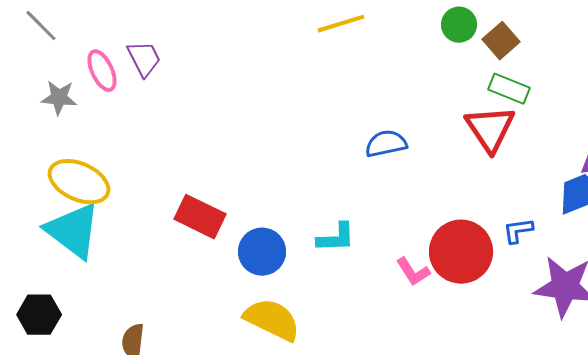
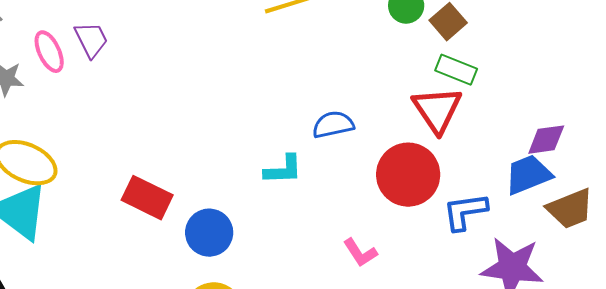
blue L-shape: (518, 231) -> (465, 212), size x1.5
cyan L-shape: (336, 238) -> (283, 170), moved
red circle: (461, 252) -> (408, 175), moved

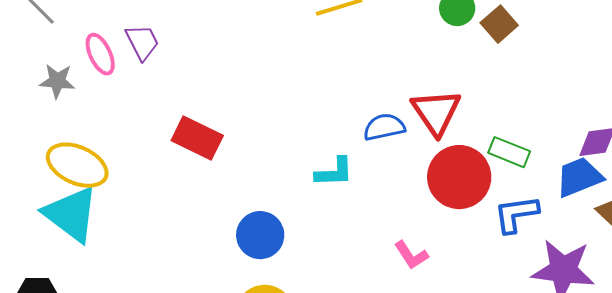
green rectangle: (456, 70) -> (509, 152), moved
red triangle: (437, 110) -> (436, 112), moved
red rectangle: (147, 198) -> (197, 138), moved

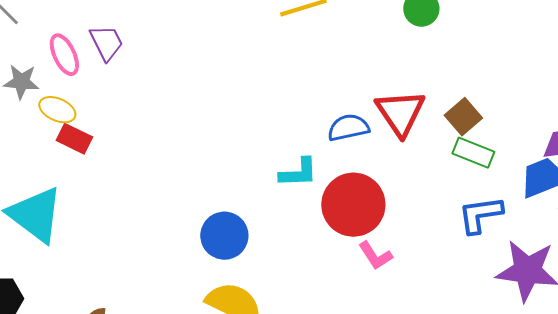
brown square: (499, 24) -> (463, 117), moved
red rectangle: (197, 138) -> (74, 139), moved, size x0.7
yellow ellipse: (77, 165) -> (57, 110), moved, size x0.6
red circle: (459, 177) -> (353, 205), moved

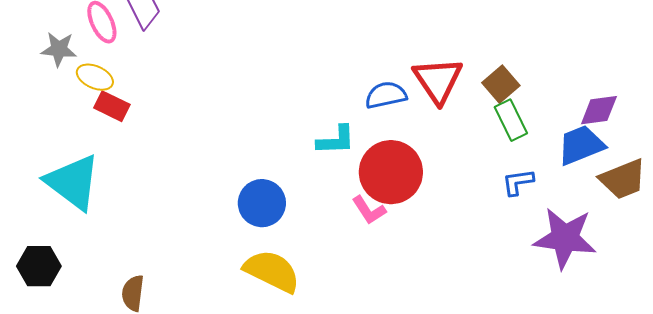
green rectangle: (473, 153) -> (511, 120), turned 42
blue L-shape: (480, 215) -> (518, 182), size x0.7
pink L-shape: (375, 256) -> (369, 210), moved

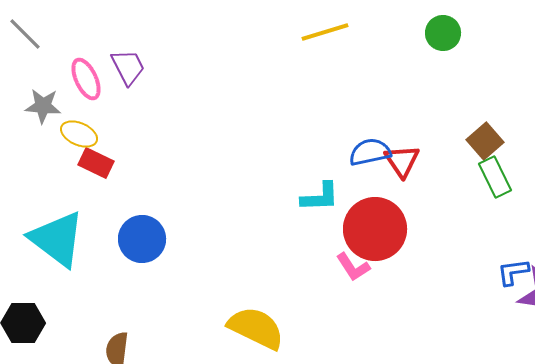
red triangle: (438, 80) -> (402, 161), moved, size x0.7
blue L-shape: (518, 182) -> (513, 272), moved
blue circle: (262, 203) -> (142, 239), moved

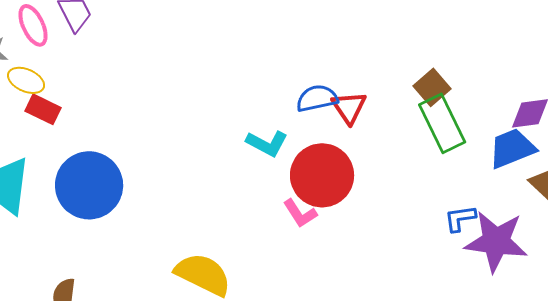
green rectangle: (495, 177) -> (442, 123), size x1.4
cyan L-shape: (320, 197) -> (267, 143), turned 30
blue circle: (142, 239) -> (89, 185), size x1.4

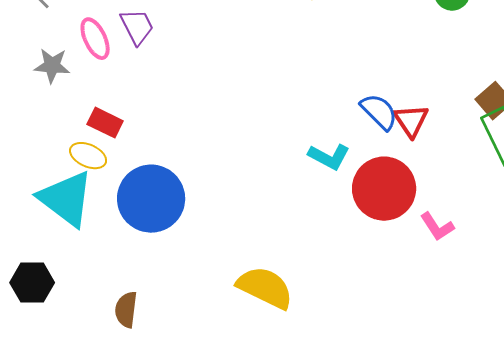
yellow ellipse: (26, 80) -> (88, 156), moved
blue semicircle: (317, 98) -> (379, 112), turned 57
pink L-shape: (300, 213) -> (437, 227), moved

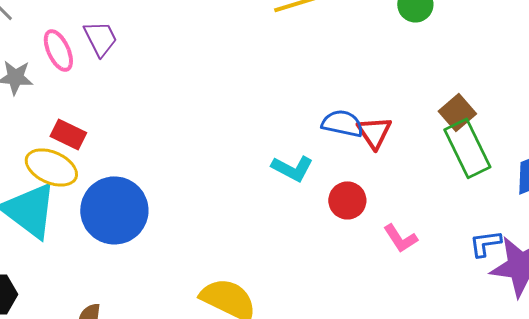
blue semicircle: (379, 112) -> (342, 123), turned -33
yellow ellipse: (88, 156) -> (51, 167), size x1.4
red circle: (384, 189) -> (347, 200), size x0.6

